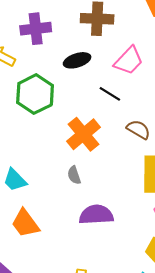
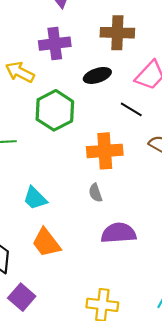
orange cross: (84, 134) -> (105, 151), turned 36

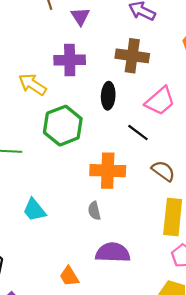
black ellipse: (97, 75) -> (108, 96), turned -75
orange trapezoid: (46, 243) -> (69, 276), moved, size x0.7

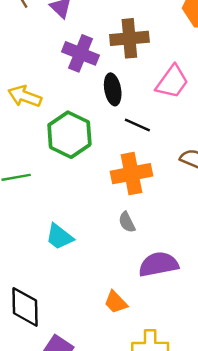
purple cross: (70, 60) -> (80, 53), moved, turned 36
black line: (138, 133) -> (137, 125), moved

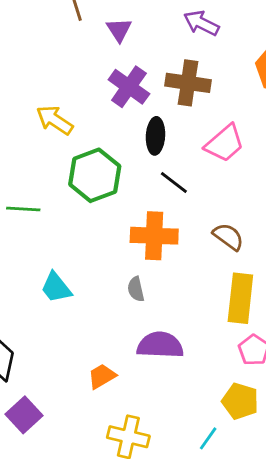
orange trapezoid: (116, 302) -> (102, 376), turned 90

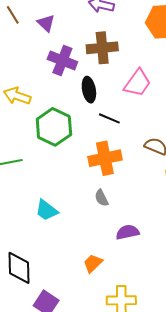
purple semicircle: (160, 345) -> (128, 232), size x0.7

